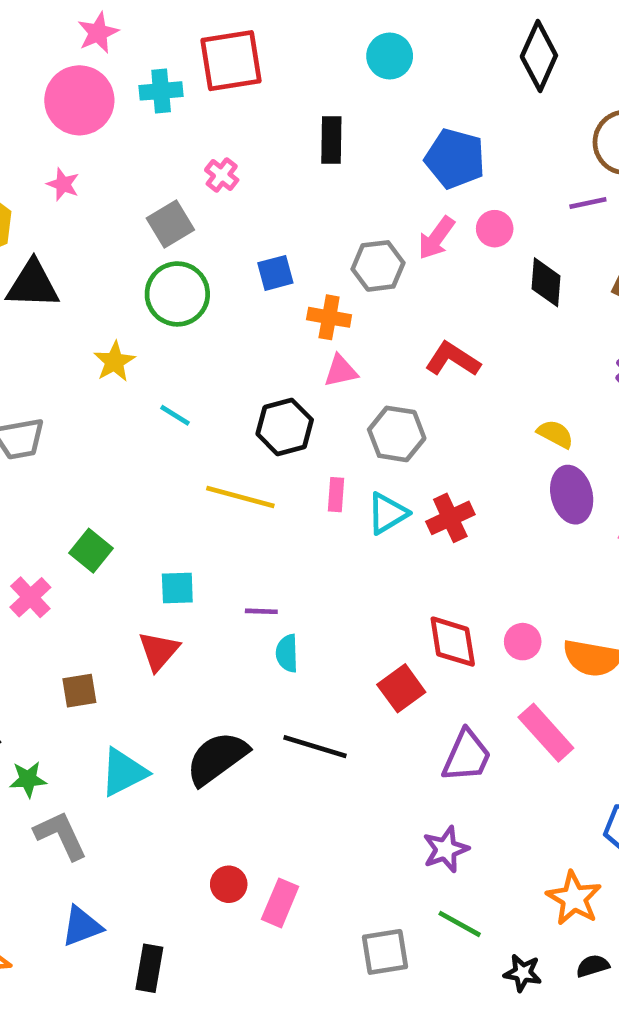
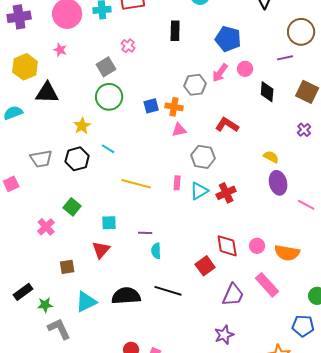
blue square: (275, 273) -> (151, 106), moved
black hexagon: (285, 427) -> (77, 159), moved
black semicircle: (217, 758) -> (126, 296), turned 32

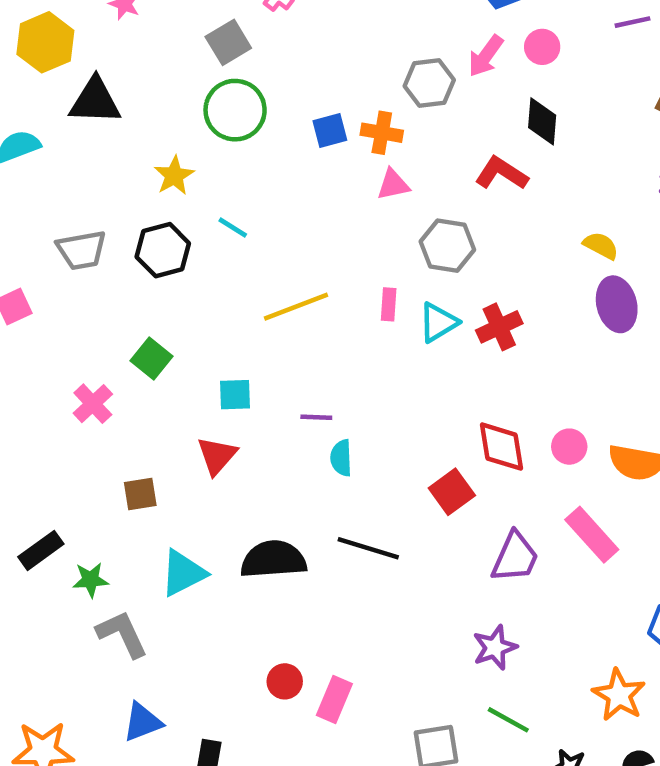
black diamond: (267, 92) -> (542, 121), moved
yellow line: (136, 184) -> (296, 307), turned -36

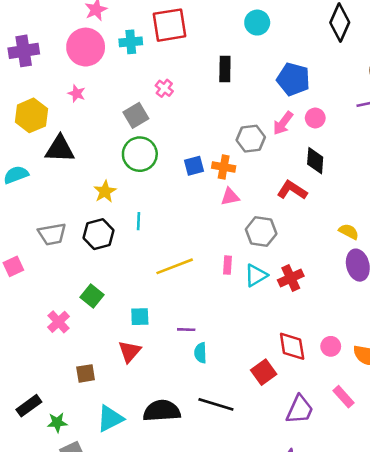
cyan line: (233, 228) -> (138, 221), turned 60
pink rectangle: (592, 535) -> (344, 397), size x0.7

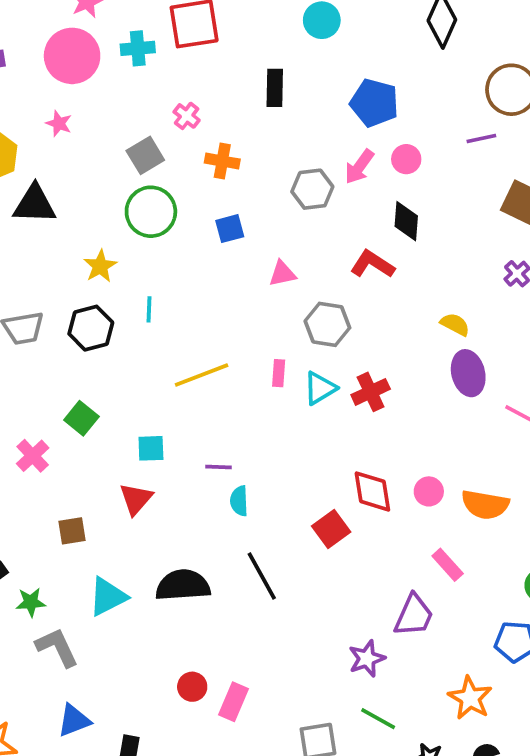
orange cross: (224, 167) -> (222, 161), moved
black line: (216, 404) -> (262, 576), turned 44
purple trapezoid: (300, 410) -> (414, 615), moved

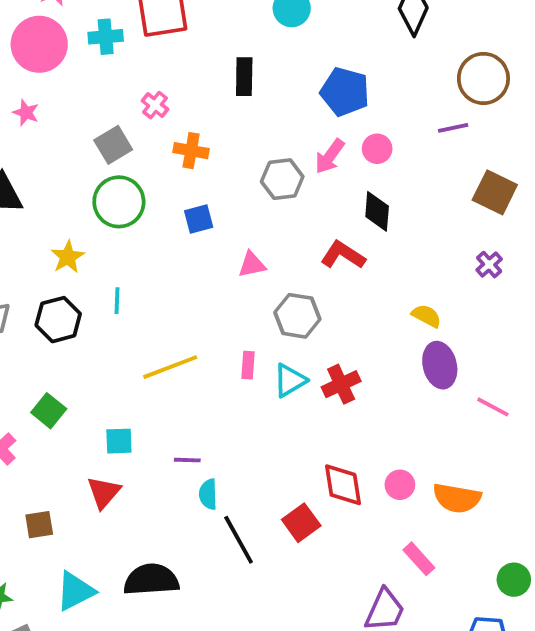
black line: (262, 576) -> (239, 540), moved

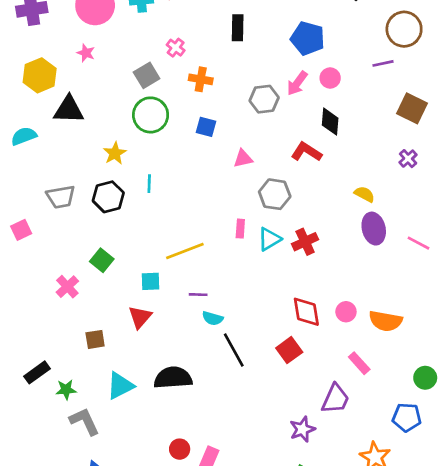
blue square: (199, 219) -> (206, 127), turned 30
yellow line: (170, 367) -> (185, 251), moved
pink line: (493, 407) -> (419, 243), moved
cyan semicircle: (208, 494) -> (213, 318), turned -72
red square: (301, 523) -> (289, 350), moved

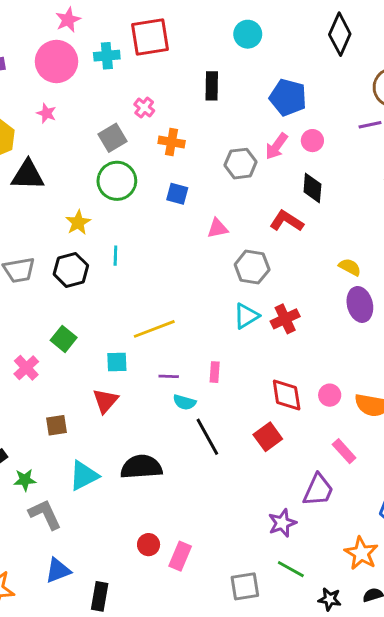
pink rectangle: (240, 229) -> (215, 372), moved

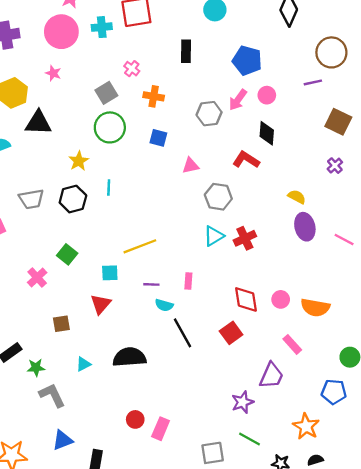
cyan triangle: (84, 476) -> (83, 364), size x0.6

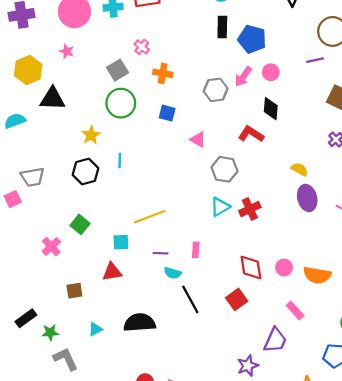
black rectangle: (186, 51) -> (222, 27), moved
pink triangle: (191, 166) -> (198, 140), turned 42
gray trapezoid: (31, 199) -> (33, 177), moved
red triangle: (101, 304) -> (112, 272), turned 40

